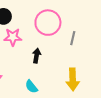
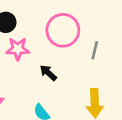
black arrow: (37, 56) -> (48, 73), turned -56

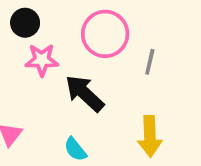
black arrow: (48, 73) -> (85, 93), size x1.6

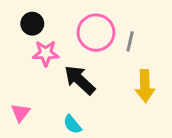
gray line: (150, 62) -> (130, 41), moved
yellow arrow: (150, 136) -> (145, 86), moved

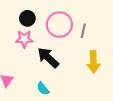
black circle: (32, 24) -> (27, 18), moved

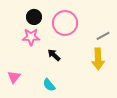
gray line: (83, 31) -> (103, 36), moved, turned 48
black arrow: (48, 58) -> (54, 55), size x0.6

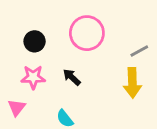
black circle: (34, 17) -> (35, 41), moved
pink star: (31, 37) -> (33, 77), moved

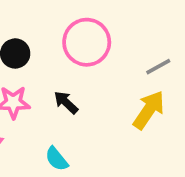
yellow arrow: (132, 83) -> (149, 110), turned -144

